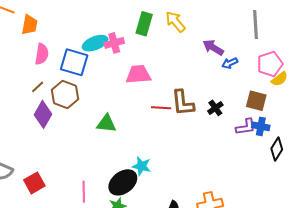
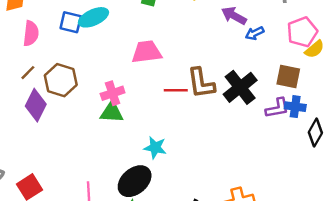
pink cross: (114, 43) -> (113, 93), moved
blue square: (74, 62) -> (71, 22), moved, size x0.7
black cross: (215, 108) -> (240, 87), size x1.8
cyan star: (141, 166) -> (155, 148), moved

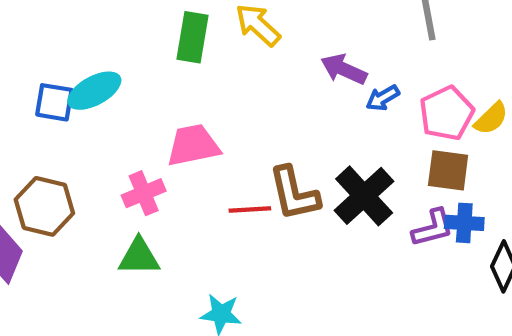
pink pentagon: (302, 32) -> (447, 113), moved
pink cross: (113, 93) -> (144, 193), moved

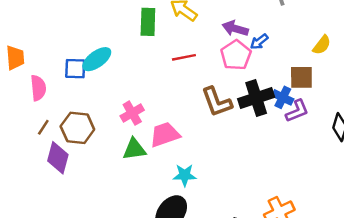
pink pentagon: (447, 113) -> (236, 55), moved
pink trapezoid: (193, 145) -> (165, 135), moved
black cross: (364, 196) -> (256, 98), turned 32
red line: (250, 209) -> (184, 57), moved
blue cross: (464, 223) -> (283, 97), moved, turned 30

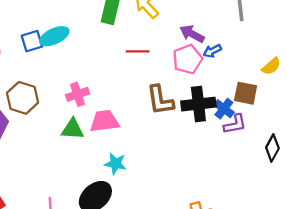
blue square: (75, 69) -> (32, 41), turned -30

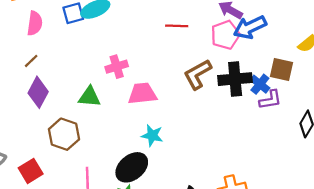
blue arrow: (212, 51) -> (250, 27), size x1.8
brown hexagon: (23, 98) -> (64, 134), moved
brown L-shape: (160, 100) -> (198, 74), turned 68
green triangle: (73, 129) -> (89, 97), moved

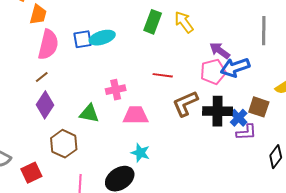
pink semicircle: (35, 23) -> (48, 45), size x1.4
red line: (177, 26) -> (163, 75), moved

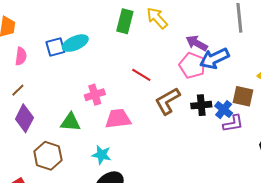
pink semicircle: (48, 45) -> (21, 56), size x0.6
pink pentagon: (213, 72) -> (192, 65), turned -30
red line: (163, 75) -> (141, 75), turned 30
black cross: (217, 111) -> (201, 105), size x0.7
cyan star: (140, 153) -> (102, 155), moved

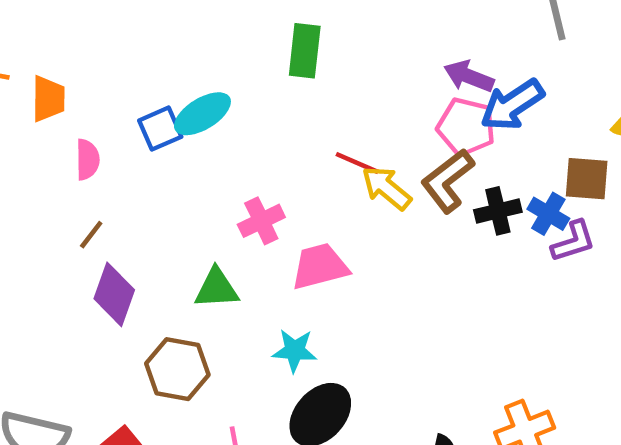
yellow arrow: (157, 18) -> (386, 188), moved
brown L-shape: (168, 101) -> (448, 181), moved

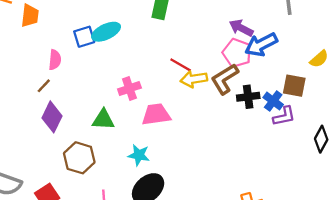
pink semicircle: (87, 160) -> (55, 60), moved
yellow arrow: (386, 188) -> (194, 79), turned -55

